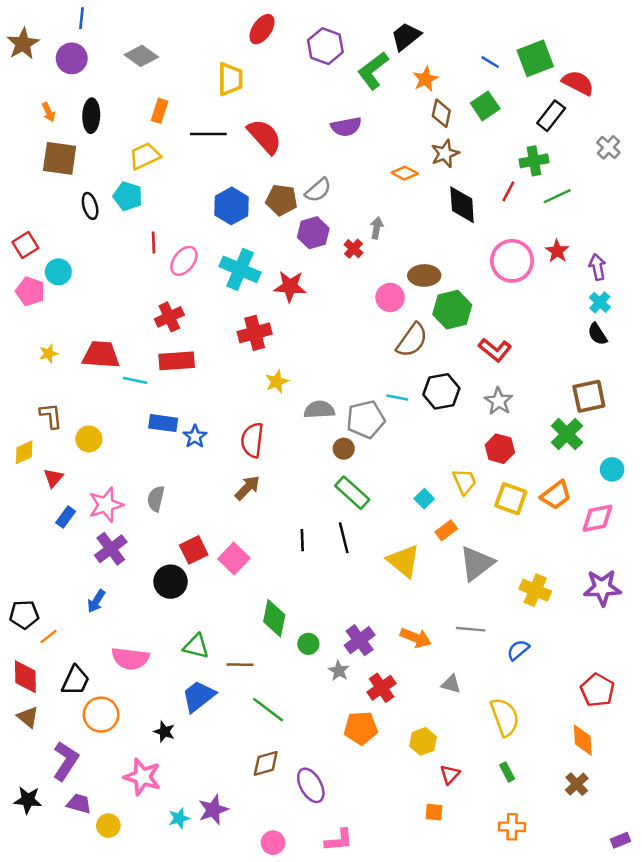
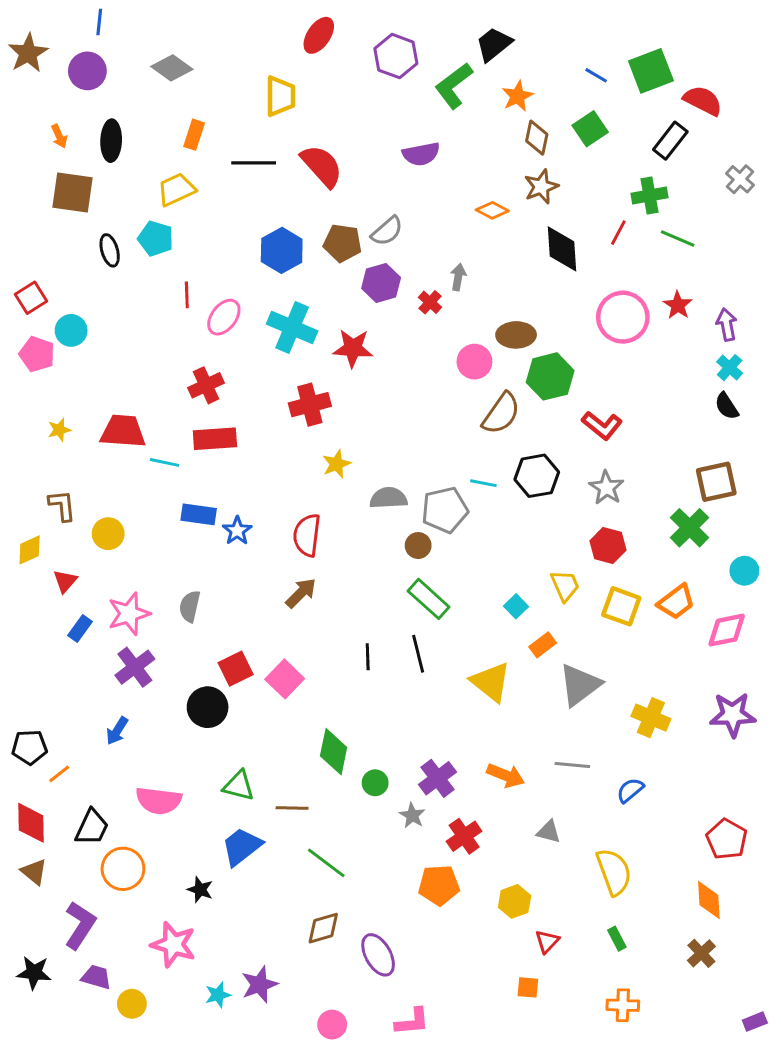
green line: (557, 196) -> (678, 239), turned 48

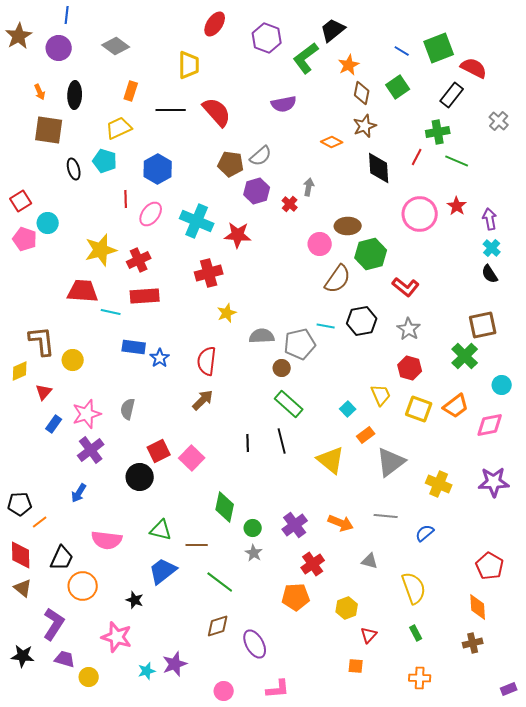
blue hexagon: (282, 250) -> (158, 169), moved
yellow star: (59, 430) -> (101, 250), moved, size x2.0
brown L-shape: (62, 505) -> (42, 341), size x1.4
gray star: (412, 815) -> (254, 553), moved
brown cross: (701, 953) -> (473, 643), turned 30

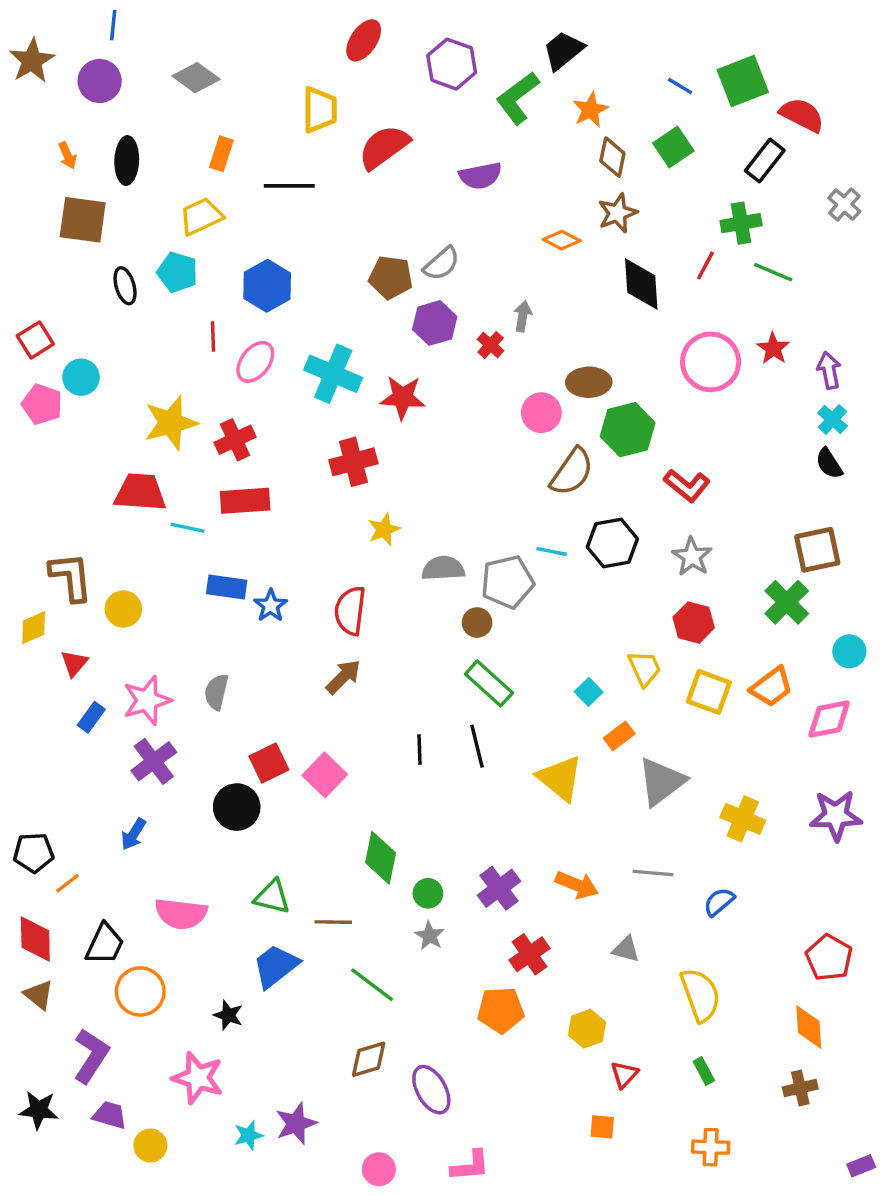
red semicircle: (217, 112) -> (384, 147), moved, turned -84

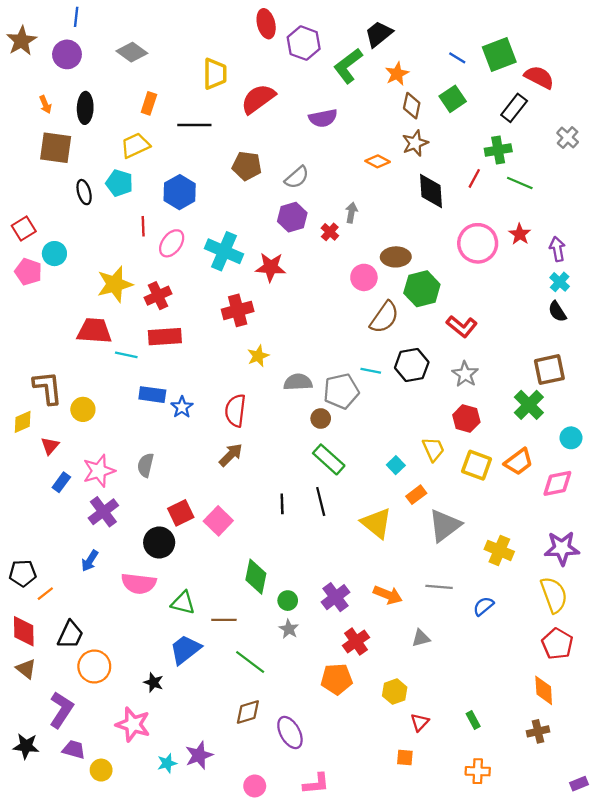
red ellipse: (364, 40) -> (266, 24), moved, turned -48
brown pentagon: (391, 277) -> (247, 166), moved
pink semicircle: (181, 914) -> (139, 583), moved
gray triangle: (626, 949) -> (421, 638), turned -30
yellow semicircle: (700, 995) -> (554, 595), moved

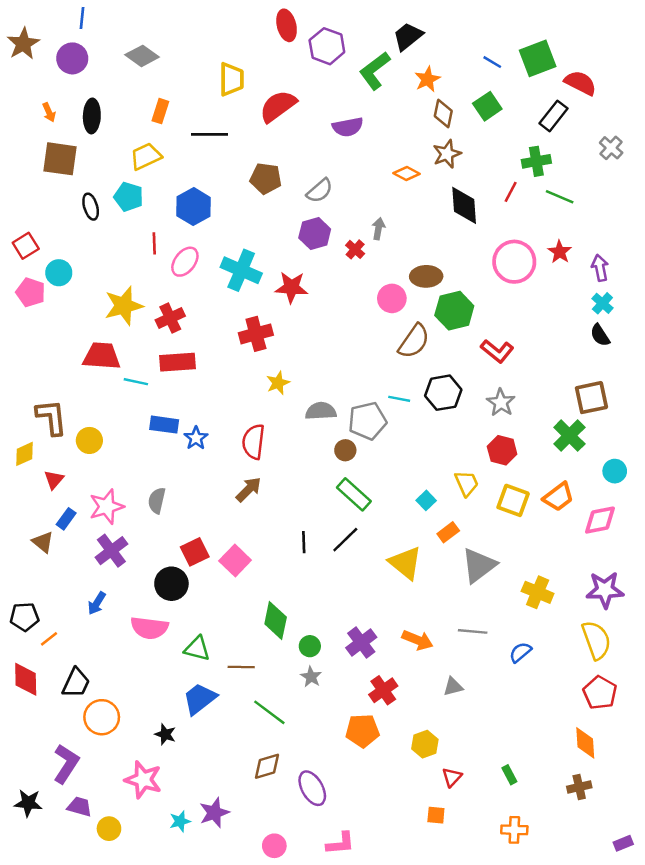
black line: (321, 502) -> (345, 540), turned 60
brown triangle: (26, 669) -> (43, 542), moved

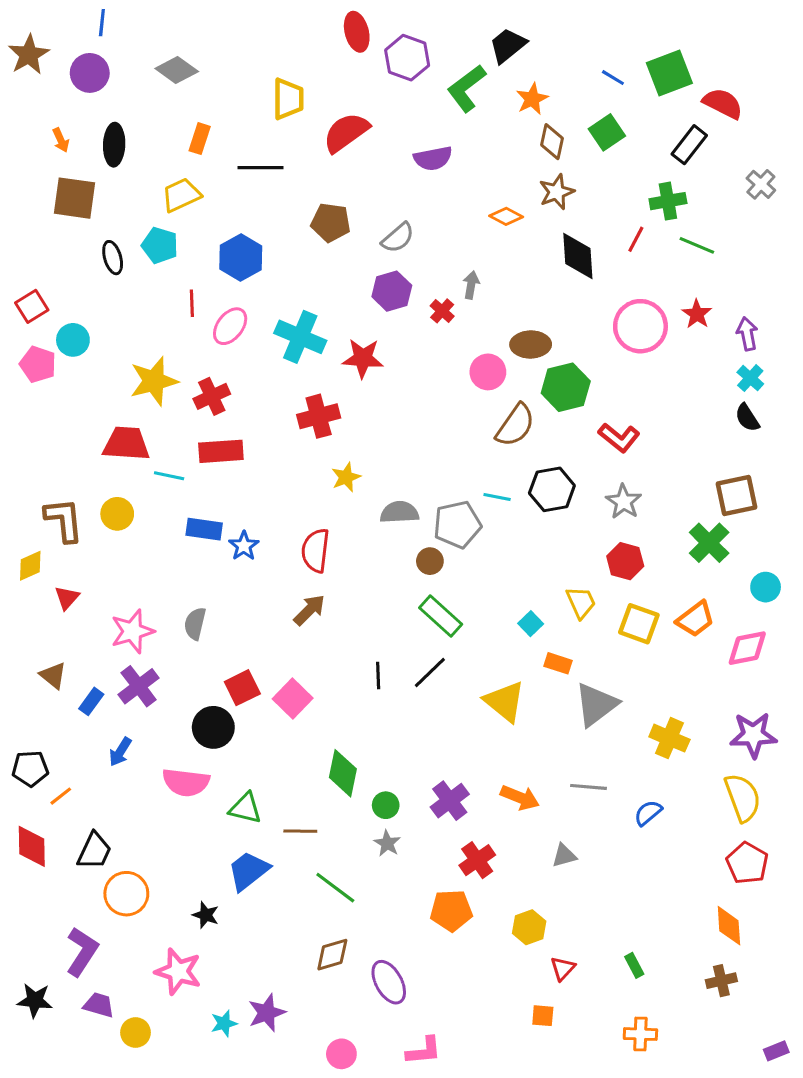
yellow circle: (89, 440) -> (117, 514), moved
blue rectangle: (66, 519) -> (91, 701), moved
orange rectangle: (448, 532) -> (558, 663), turned 55

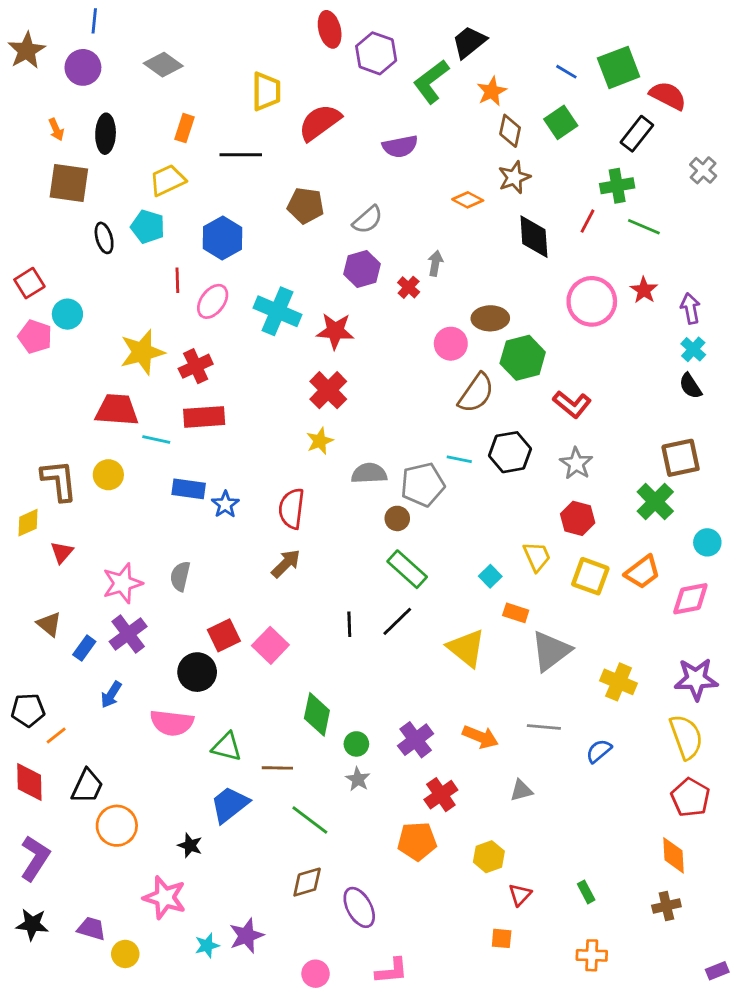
red cross: (319, 416) -> (328, 390), moved, turned -30
purple L-shape: (82, 952) -> (35, 858), moved

